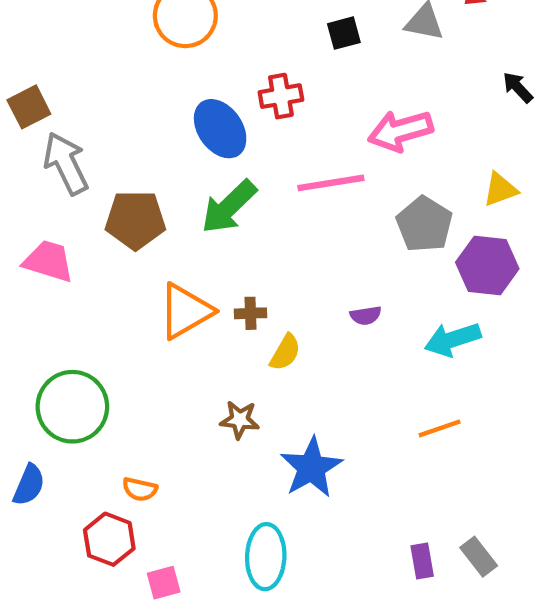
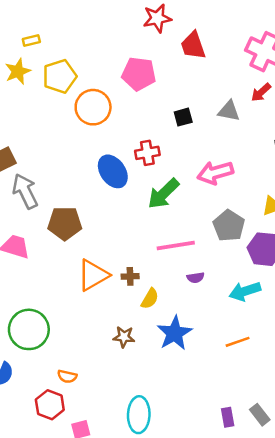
pink line: (331, 183) -> (176, 246), moved
green arrow: (229, 207) -> (163, 194), moved
blue star: (311, 468) -> (175, 333), moved

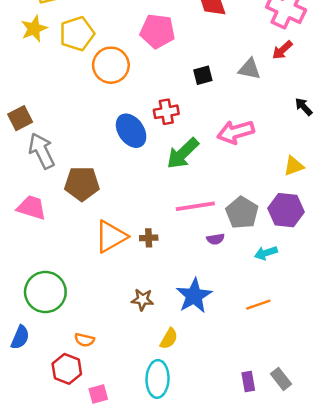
gray pentagon: (229, 226) -> (242, 213), moved
cyan arrow: (245, 291) -> (266, 253), size x0.7
yellow semicircle: (150, 299) -> (169, 339), moved

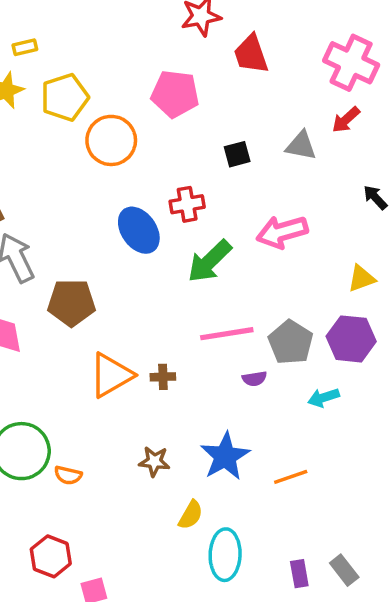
orange line: (258, 305) -> (291, 477), moved
orange semicircle: (84, 340) -> (68, 475), moved
cyan ellipse: (158, 379) -> (225, 555), moved

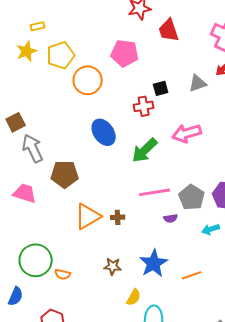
gray triangle: (301, 146) -> (198, 83), turned -30
red cross: (187, 204) -> (144, 106), moved

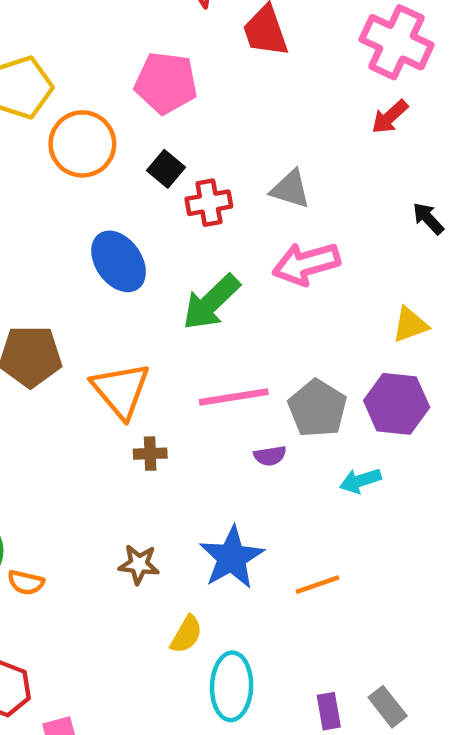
gray triangle: (198, 83) -> (290, 189), moved, turned 36
black square: (161, 88) -> (166, 169), moved, turned -35
orange triangle: (88, 216) -> (121, 390), moved, turned -40

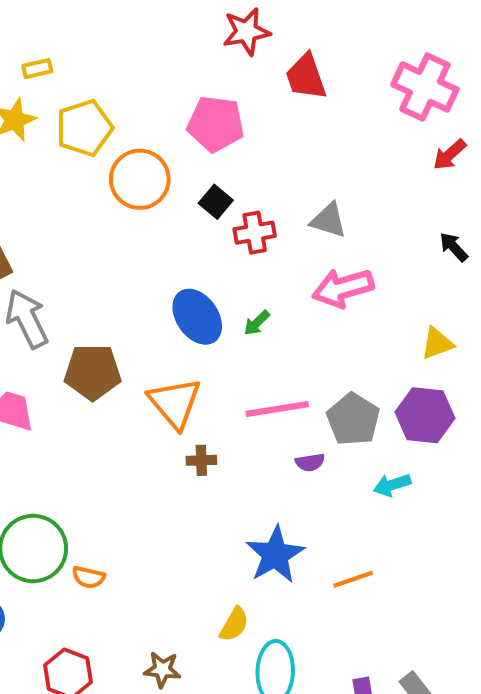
red arrow: (390, 117) -> (450, 155), moved
blue ellipse: (119, 261) -> (197, 317), moved
green arrow: (211, 302) -> (257, 323), size x0.5
brown star: (139, 564) -> (162, 670), moved

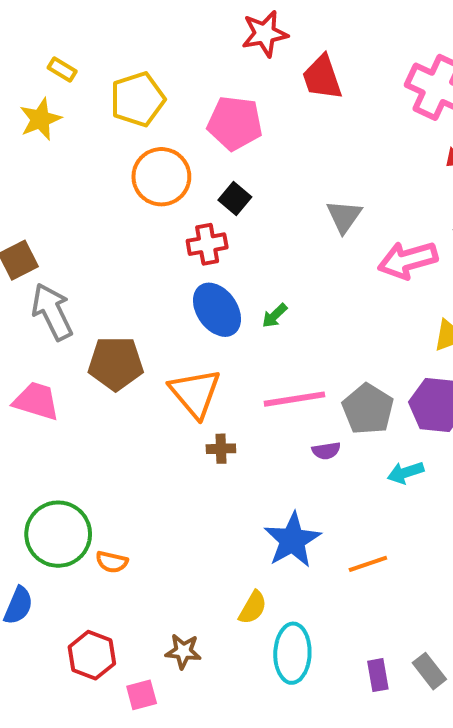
yellow rectangle: (37, 69) -> (62, 69), turned 44
yellow pentagon: (84, 128) -> (138, 99), moved
gray triangle: (329, 220) -> (344, 216), turned 48
red cross: (255, 233) -> (207, 244), moved
pink arrow: (343, 288) -> (408, 260), moved

